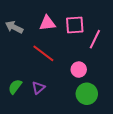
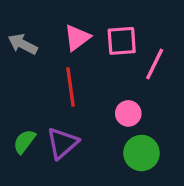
pink triangle: (47, 23) -> (77, 38), turned -30
red line: (43, 53) -> (71, 87), turned 45
purple triangle: (38, 88) -> (62, 143), size x1.5

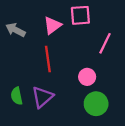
pink square: (122, 41) -> (80, 15), moved
green semicircle: (24, 141) -> (17, 96), turned -48

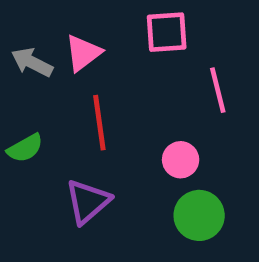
pink triangle: (52, 25) -> (83, 53), moved
pink line: (105, 43) -> (218, 90), turned -40
green semicircle: (17, 96) -> (25, 148), moved, turned -108

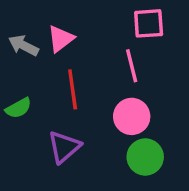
pink square: (167, 32) -> (149, 23), moved
pink line: (218, 90) -> (132, 66), moved
pink circle: (181, 160) -> (132, 116), size x1.4

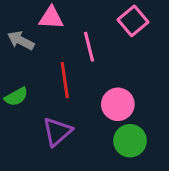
pink square: (149, 23) -> (133, 21), turned -36
pink triangle: (61, 39) -> (51, 18), moved, turned 40
pink line: (132, 66) -> (89, 47), moved

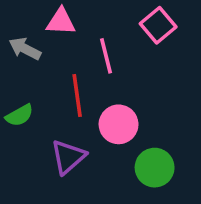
pink circle: (118, 104) -> (119, 124), moved

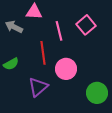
pink square: (158, 25) -> (86, 25), moved
green circle: (155, 168) -> (97, 93), moved

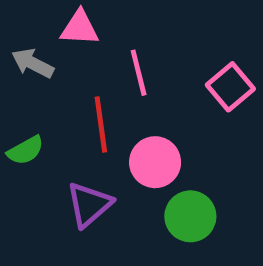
pink square: (86, 25) -> (230, 87), moved
green circle: (97, 93) -> (190, 216), moved

